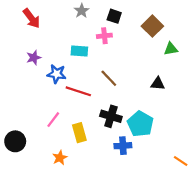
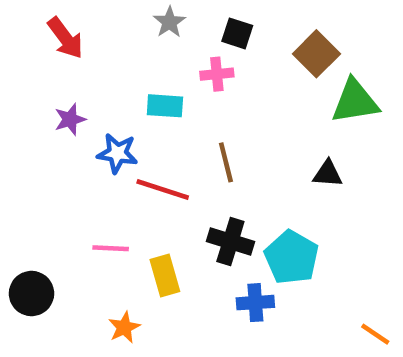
green triangle: (171, 49) -> (355, 101), size x1.6
brown line: (109, 78) -> (226, 162), turned 30
pink line: (53, 120) -> (111, 248), turned 56

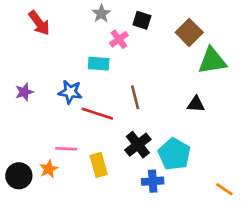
pink cross: (217, 74) -> (119, 39), moved, turned -30
purple star: (70, 119) -> (24, 92), moved
black cross: (230, 241) -> (138, 145), turned 35
orange star: (124, 327) -> (49, 169), moved
orange line: (375, 334) -> (224, 189), moved

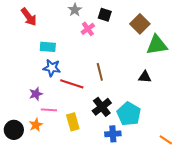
cyan rectangle: (99, 64) -> (48, 47), moved
purple star: (24, 92) -> (36, 94), moved

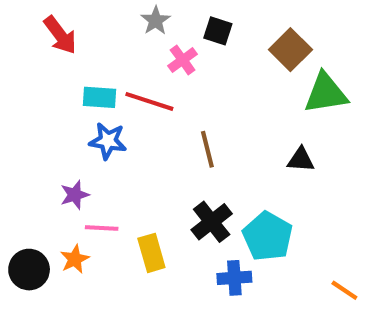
red line: (72, 84) -> (149, 101), moved

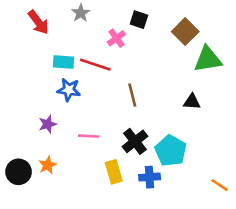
gray star: (156, 21) -> (81, 13), moved
pink line: (102, 228) -> (89, 136), moved
yellow rectangle: (151, 253) -> (114, 172), moved

